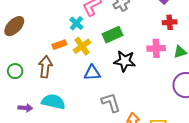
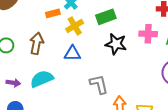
orange rectangle: (59, 45) -> (53, 13), moved
blue triangle: (92, 73) -> (72, 53), moved
cyan semicircle: (53, 102) -> (42, 79), turned -40

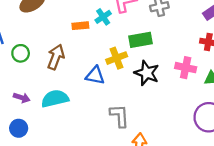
yellow cross: (75, 26) -> (117, 58), moved

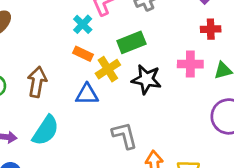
orange rectangle: (80, 26) -> (83, 54), moved, turned 42
cyan semicircle: (55, 99) -> (46, 130), turned 148

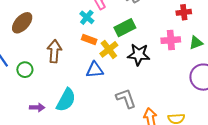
brown arrow: (37, 82) -> (54, 51), moved

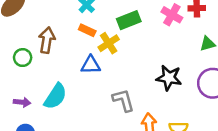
pink cross: (171, 40) -> (172, 15), moved, turned 30
black star: (139, 55) -> (169, 78), moved
green circle: (25, 70) -> (23, 58), moved

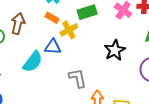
black star: (169, 78) -> (115, 50), moved, turned 30
cyan semicircle: (55, 96) -> (33, 62), moved

